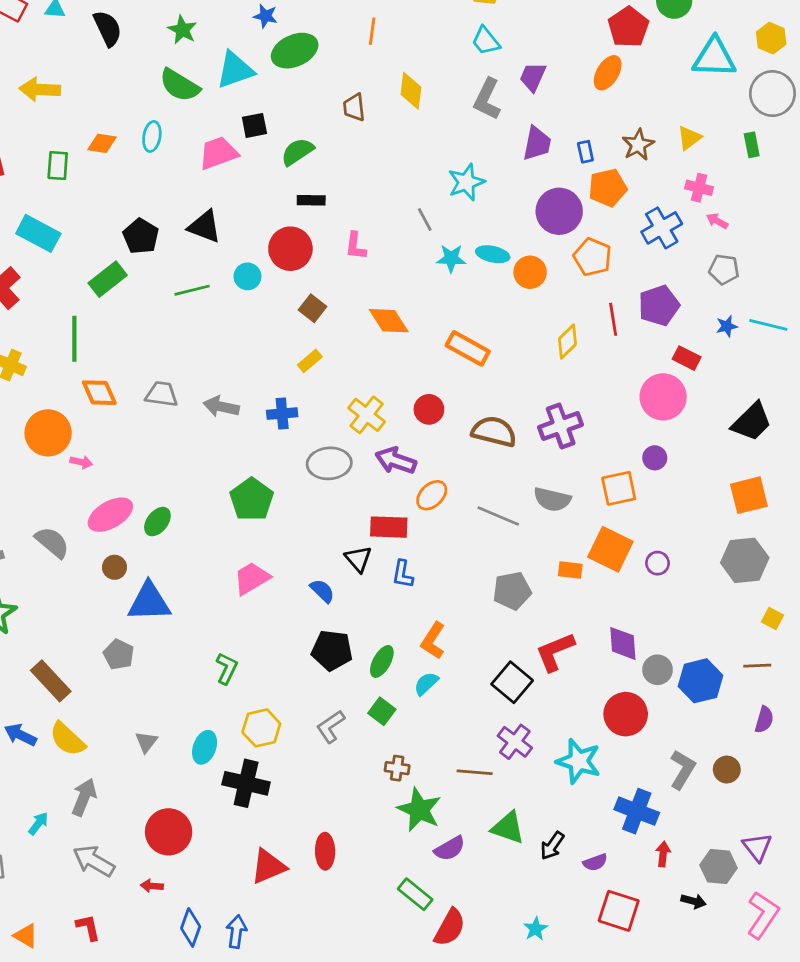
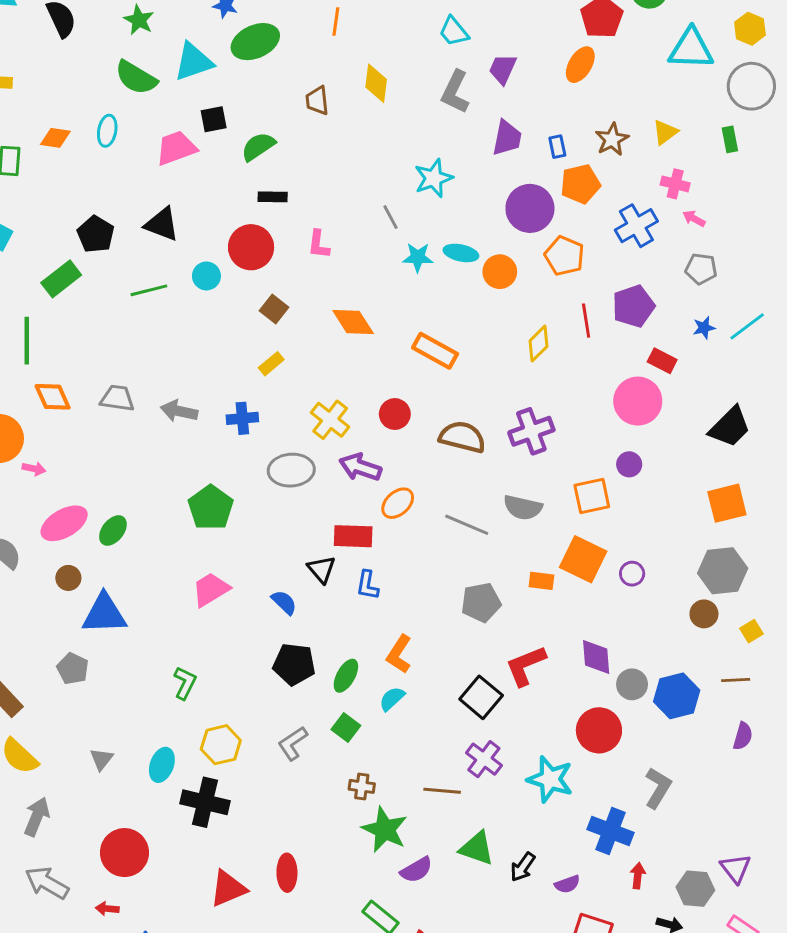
cyan line: (768, 325) -> (747, 326), turned -51
yellow square: (772, 619) -> (751, 631), turned 30
brown circle: (727, 770) -> (704, 614), moved

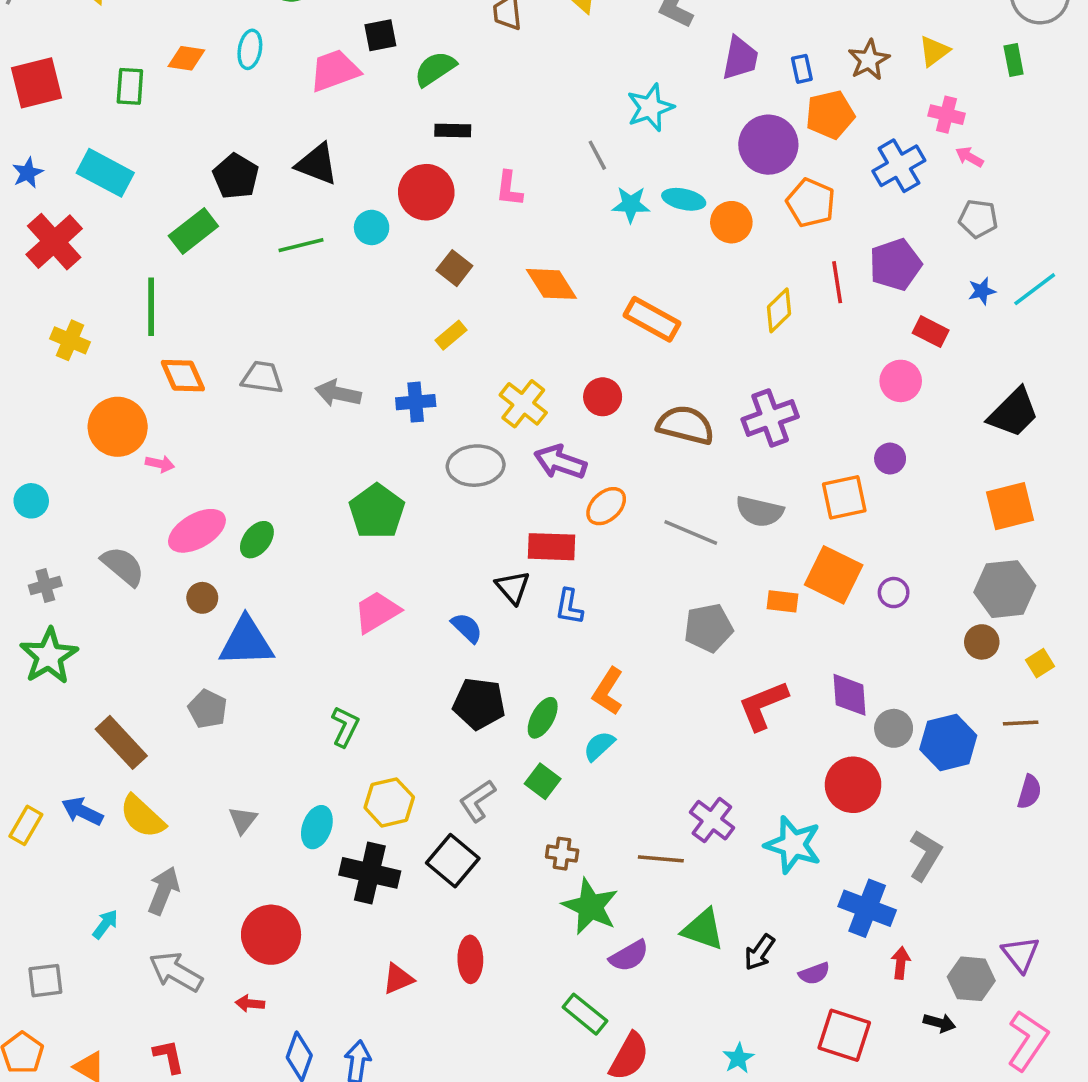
pink circle: (638, 401) -> (901, 381), size x0.7
black square: (481, 697) -> (453, 861), moved
red triangle: (228, 889) -> (398, 979), size x0.7

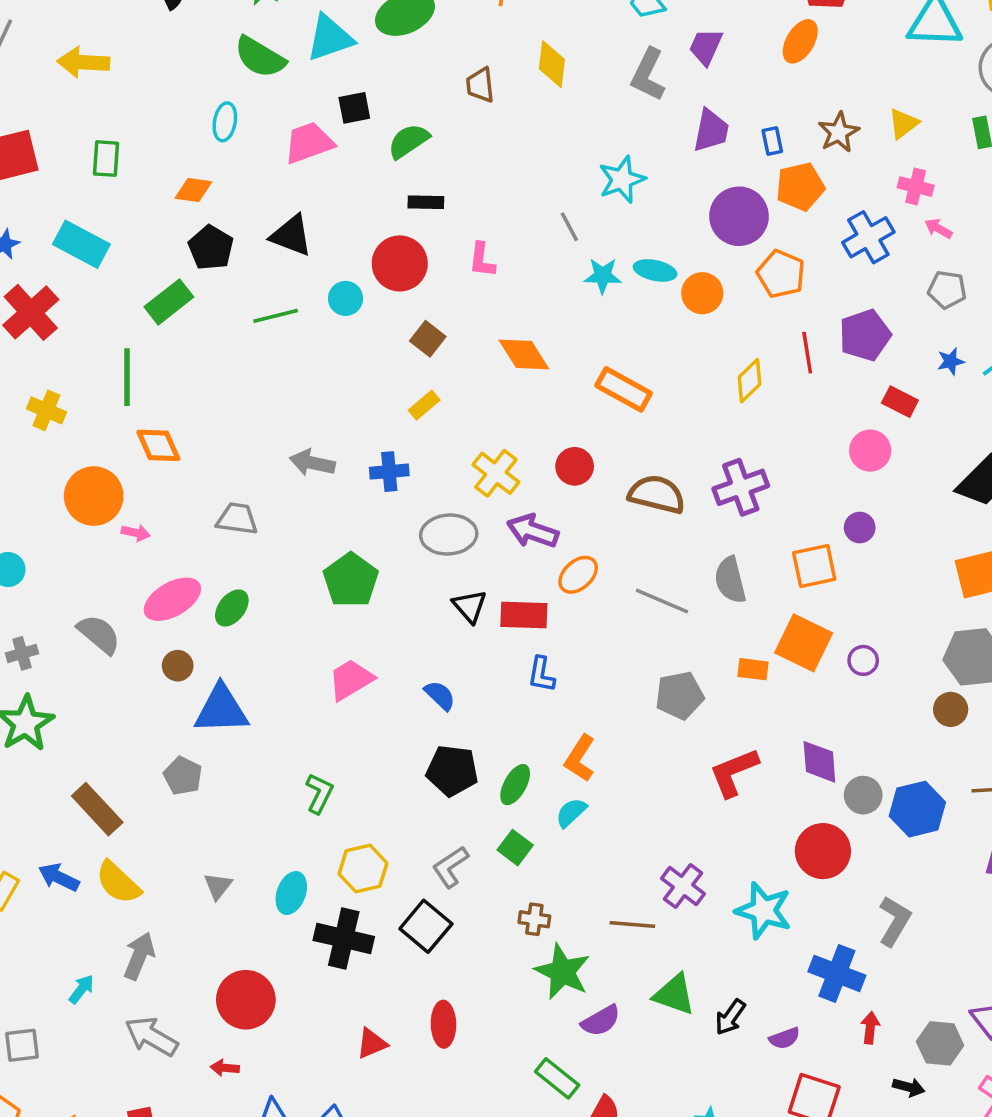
orange diamond: (186, 58) -> (193, 190), moved
gray trapezoid: (262, 377) -> (237, 519), moved
gray semicircle: (760, 511) -> (730, 580), turned 63
black triangle: (513, 587) -> (470, 606), moved

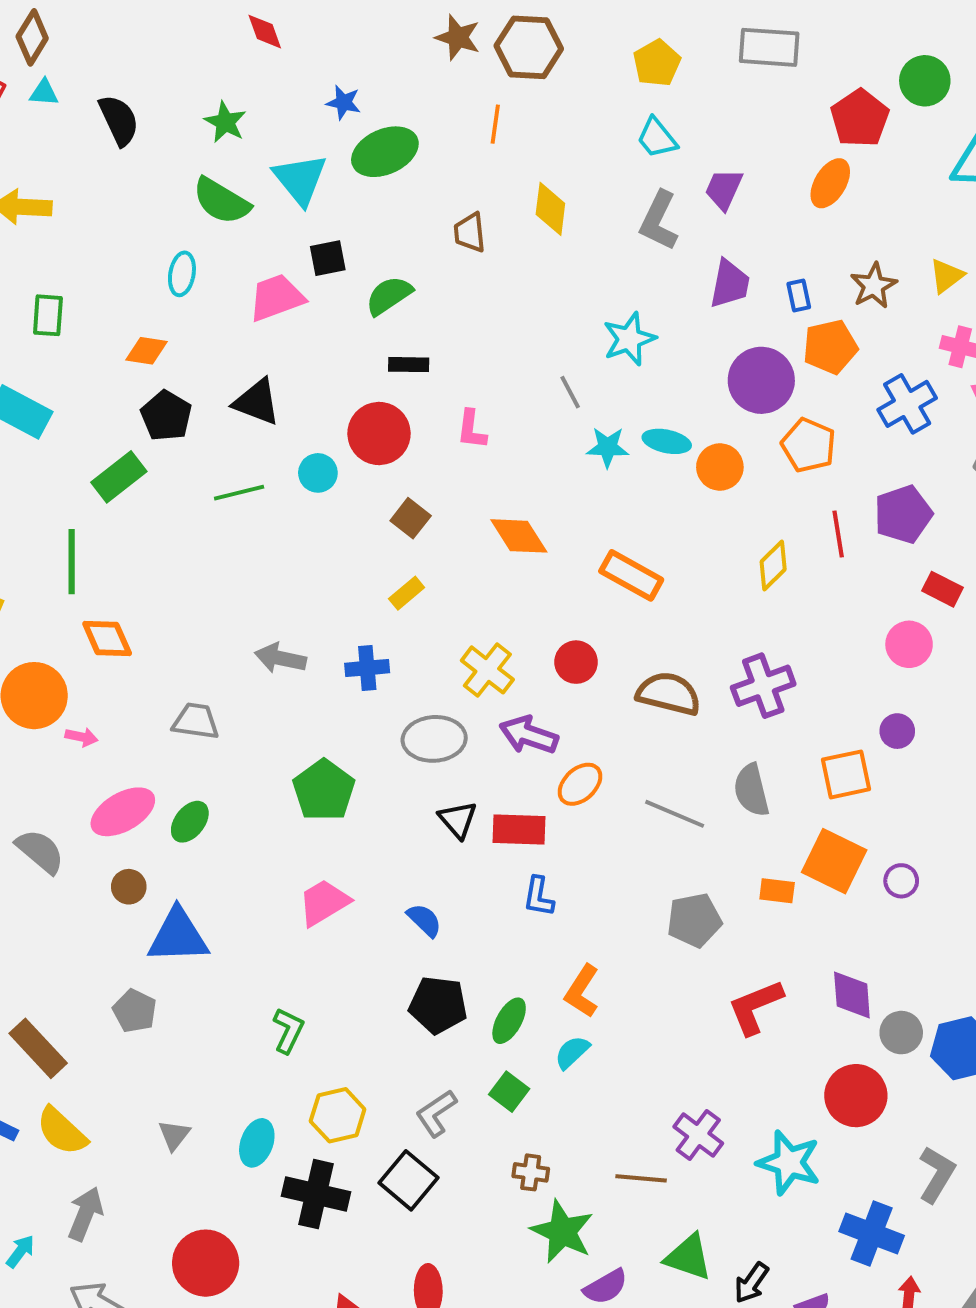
cyan triangle: (330, 38) -> (300, 179), turned -50

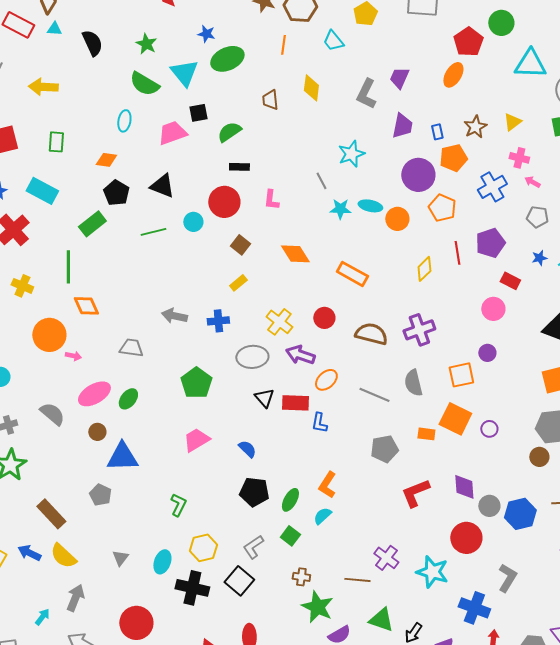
cyan trapezoid: (657, 138) -> (333, 41), moved
blue L-shape: (539, 897) -> (319, 423), moved

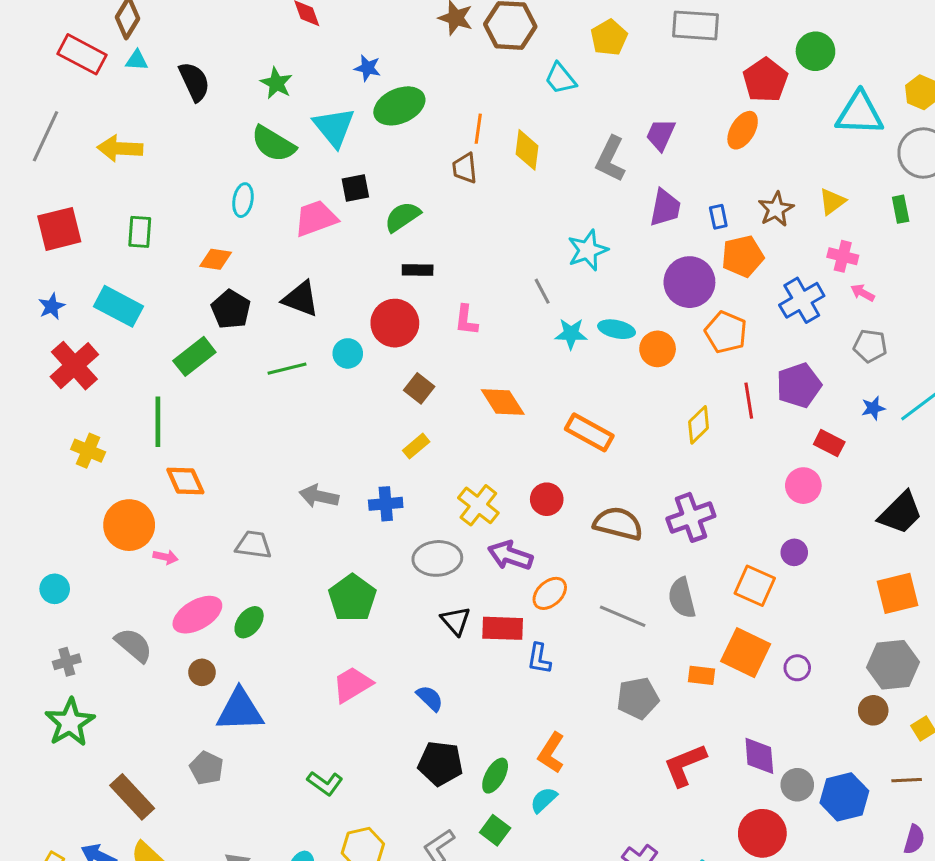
orange line: (283, 45) -> (478, 129), moved
orange square: (461, 375) -> (755, 586), turned 36
green L-shape: (178, 505) -> (325, 783), turned 100

